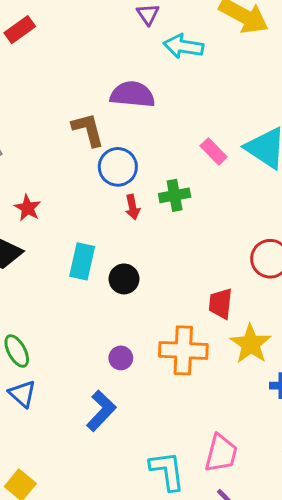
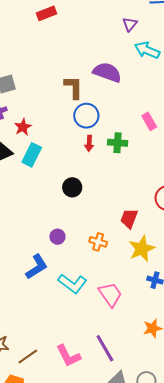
cyan rectangle: (82, 261) -> (32, 155), moved
orange cross: (183, 350) -> (98, 242), size x0.6
pink trapezoid: (221, 453) -> (110, 294), moved, turned -64
cyan L-shape: (167, 471) -> (72, 284), moved, turned 120

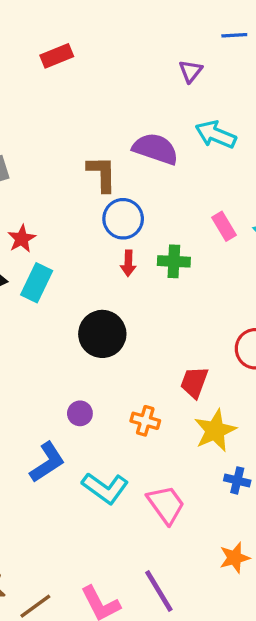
cyan arrow: (147, 50) -> (216, 135), moved
black circle: (72, 187) -> (102, 334), size x1.5

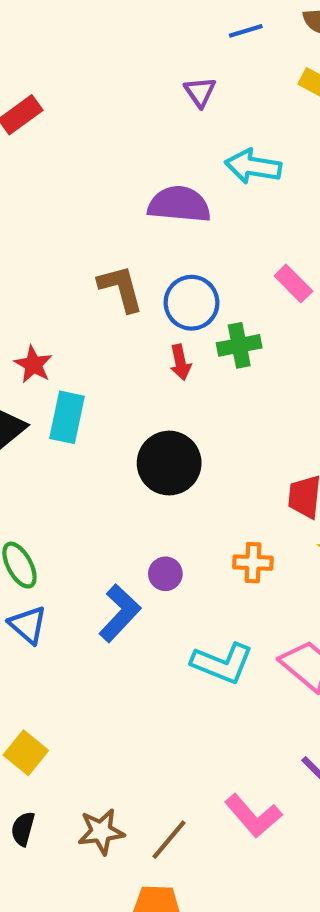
brown L-shape: (102, 174) -> (121, 288), moved
blue circle: (123, 219) -> (191, 303), moved
blue L-shape: (47, 462) -> (120, 613), moved

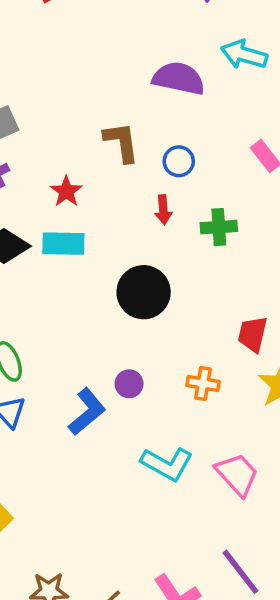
blue circle: (191, 303) -> (179, 161), size x0.7
green cross: (239, 345) -> (219, 227), moved
red star: (33, 364) -> (66, 191), moved
cyan rectangle: (67, 417) -> (63, 244), turned 72

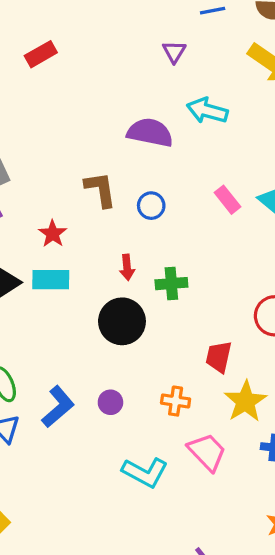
red arrow: (163, 210) -> (127, 267), moved
green cross: (219, 227) -> (171, 284), moved
blue L-shape: (87, 412) -> (58, 407), moved
pink trapezoid: (237, 474) -> (207, 452), moved

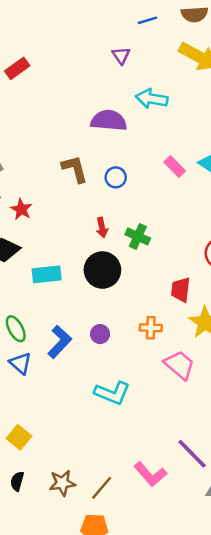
red star: (53, 234) -> (21, 209), moved
cyan rectangle: (51, 280) -> (47, 274), moved
green cross: (171, 284) -> (138, 236), turned 35
cyan L-shape: (145, 472) -> (112, 393), moved

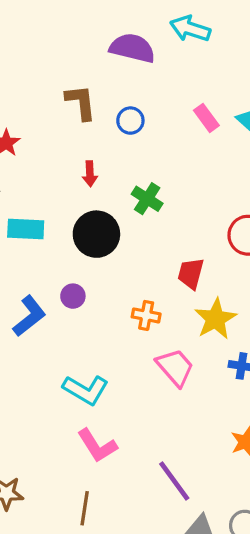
red arrow: (102, 228) -> (90, 174), moved
purple circle: (100, 334) -> (73, 296), moved
pink L-shape: (150, 474) -> (97, 446), moved
brown line: (102, 488) -> (85, 508), moved, turned -40

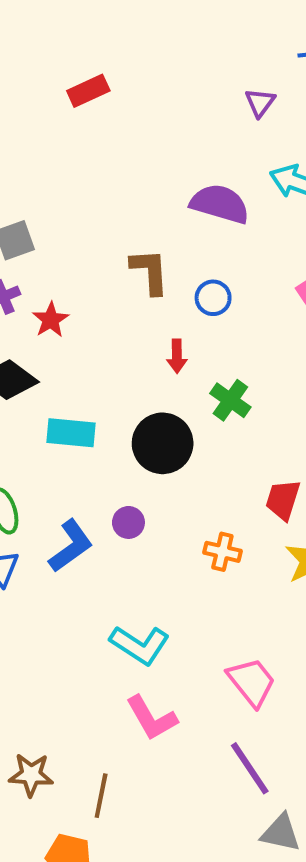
red arrow: (90, 174) -> (177, 356), moved
pink trapezoid: (175, 367) -> (252, 682), moved
brown line: (85, 508) -> (101, 796), moved

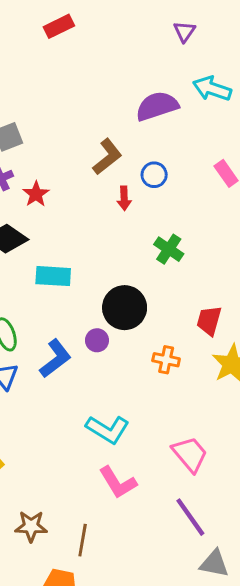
purple semicircle: (220, 204) -> (157, 106), turned -33
brown L-shape: (150, 271) -> (107, 157), turned 57
red arrow: (177, 356) -> (124, 198), moved
black circle: (163, 443) -> (125, 308), moved

